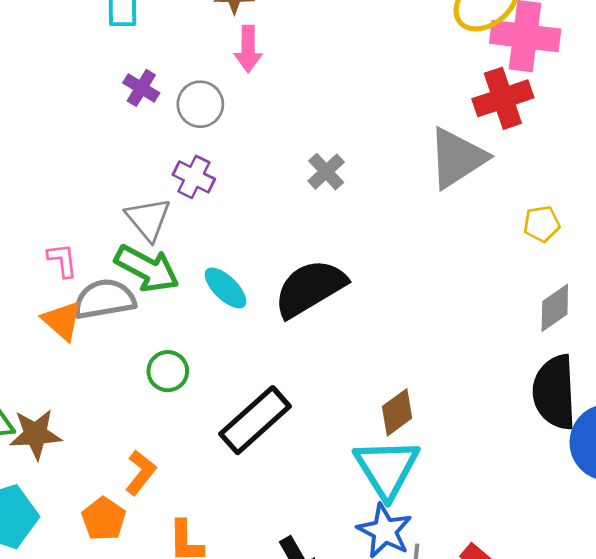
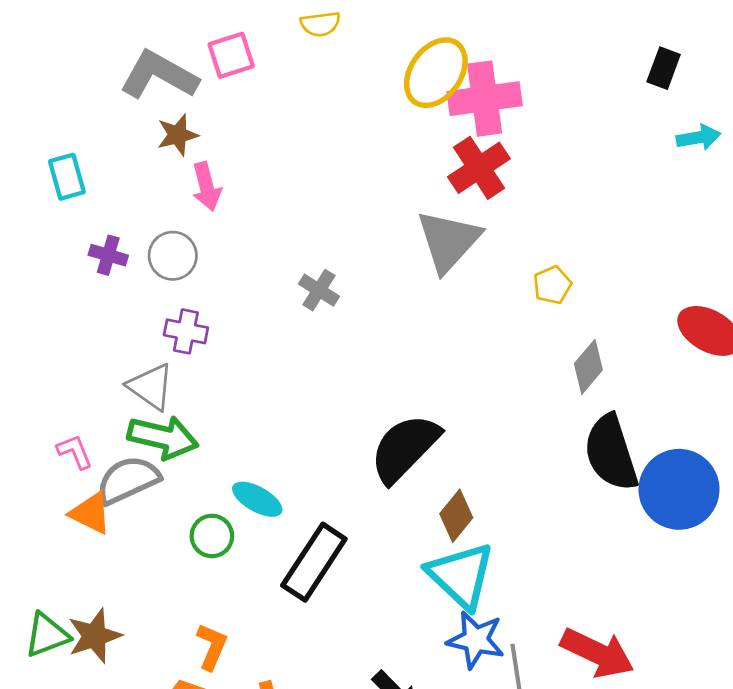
cyan ellipse: (226, 288) -> (257, 499), moved
black semicircle: (310, 288) -> (405, 448), moved

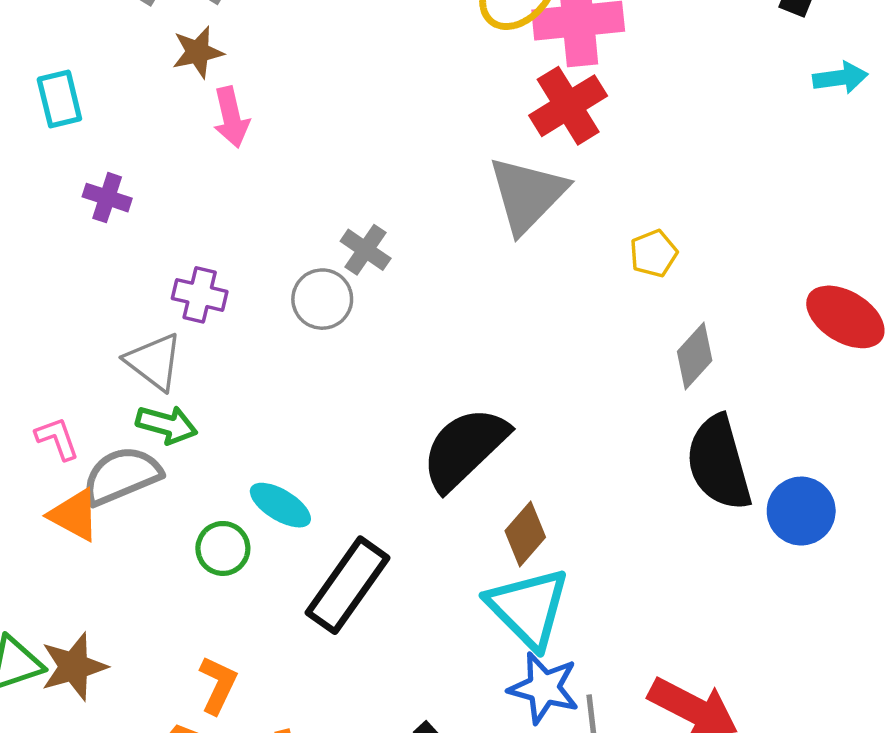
gray circle: (173, 256) -> (322, 299), moved
green arrow: (163, 437) -> (167, 425), size x0.7
blue circle: (679, 489) -> (801, 511), size x0.7

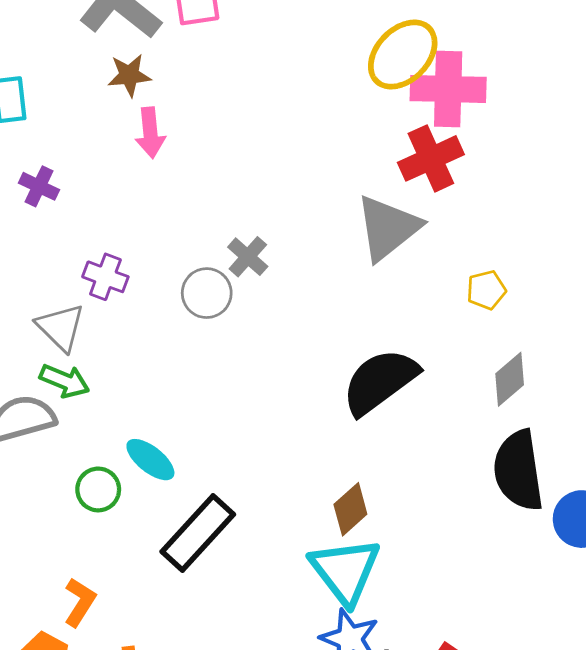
black semicircle: (465, 448) -> (380, 381), moved

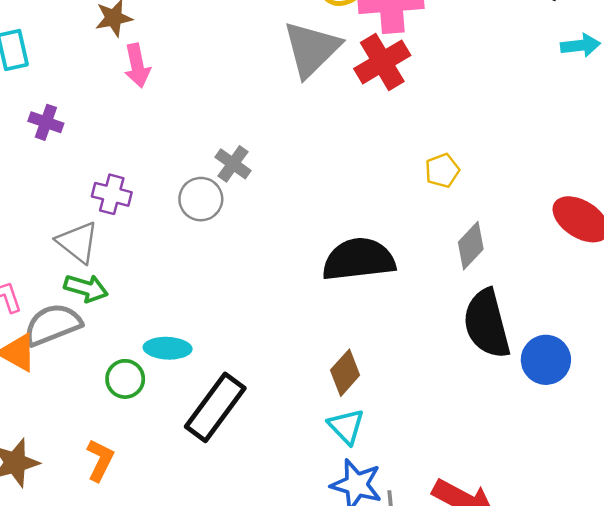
gray triangle: (388, 228) -> (312, 49), moved
black semicircle: (380, 381) -> (359, 259), turned 36
cyan ellipse: (150, 460) -> (168, 348), turned -30
cyan triangle: (345, 571) -> (346, 426), size x0.6
orange L-shape: (80, 602) -> (100, 460), moved

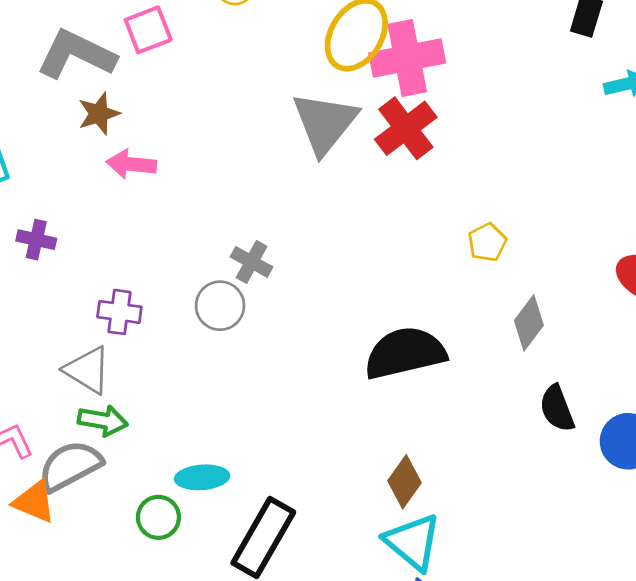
pink arrow: (137, 66) -> (131, 164), turned 114
black semicircle: (487, 324) -> (557, 408), size x0.6
cyan triangle: (346, 426) -> (413, 542), size x1.4

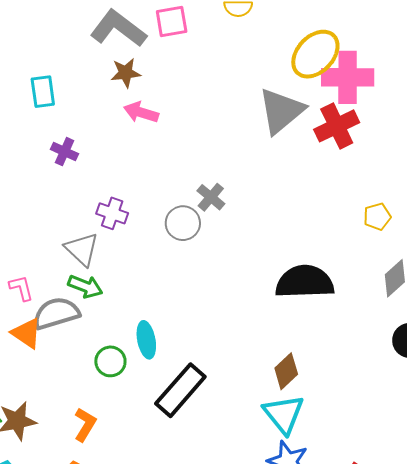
cyan ellipse: (202, 477) -> (146, 340), turned 72

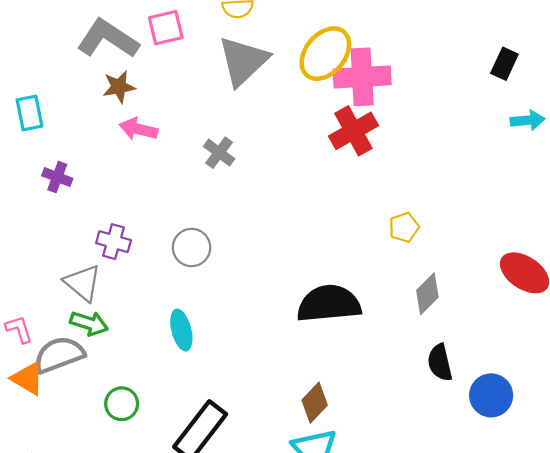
gray triangle: (281, 111) -> (243, 61), moved
gray cross: (211, 197) -> (219, 153), moved
cyan ellipse: (146, 340) -> (181, 330), moved

